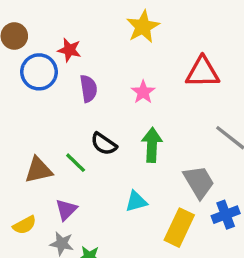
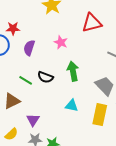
purple semicircle: (89, 89) -> (29, 48), turned -140
green line: (76, 163) -> (26, 80), moved
cyan triangle: (136, 201) -> (72, 106), turned 40

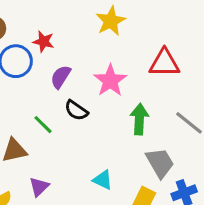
pink star: (61, 42) -> (110, 81), size x1.5
green arrow: (73, 71) -> (139, 119), moved
black semicircle: (45, 77) -> (76, 110), moved

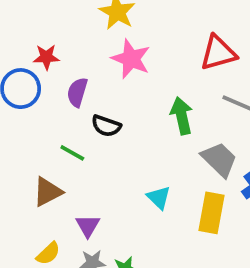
red triangle: (164, 63) -> (218, 53), moved
pink star: (110, 81) -> (131, 59), moved
cyan triangle: (103, 180) -> (159, 197), turned 35

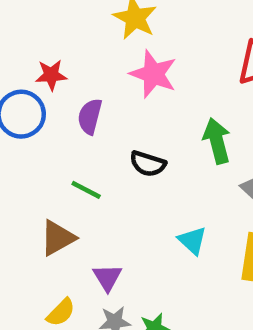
black semicircle: (106, 126) -> (148, 164), moved

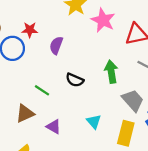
pink star: (153, 74) -> (103, 20), moved
purple semicircle: (90, 116) -> (56, 45), moved
purple triangle: (107, 277) -> (54, 127), moved, turned -35

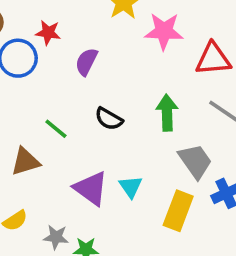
pink star: (103, 20) -> (164, 31), turned -30
purple triangle: (54, 127) -> (91, 188), moved, size x1.5

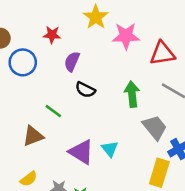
red star: (48, 33) -> (52, 35), moved
black semicircle: (109, 119) -> (85, 90), moved
yellow rectangle: (178, 211) -> (159, 173), moved

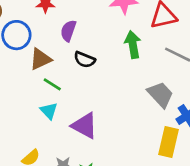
green arrow: (132, 94) -> (133, 45), moved
brown triangle: (33, 136) -> (40, 59), moved
cyan triangle: (110, 149) -> (49, 111), moved

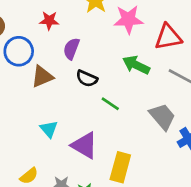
green arrow: (133, 45) -> (136, 65), turned -56
green line: (52, 84) -> (110, 104), moved
yellow rectangle: (169, 142) -> (120, 167), moved

